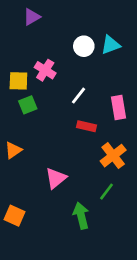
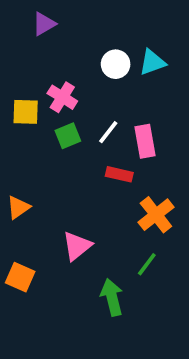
green square: (28, 105) -> (68, 136), moved
pink rectangle: (118, 108) -> (145, 141), moved
orange square: (14, 216) -> (20, 277), moved

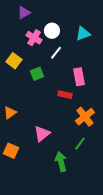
white circle: (116, 64) -> (52, 31), moved
pink cross: (62, 97) -> (34, 38), moved
yellow square: (26, 112) -> (14, 61), turned 35
white line: (108, 132) -> (56, 53), moved

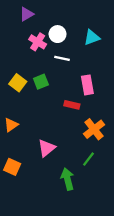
white line: (56, 53) -> (62, 58), turned 64
yellow square: (14, 61) -> (18, 83), moved

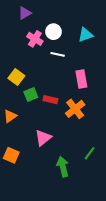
green square: (41, 82) -> (31, 94), moved
red rectangle: (72, 105) -> (50, 100), moved
orange cross: (94, 129) -> (75, 109), moved
green line: (89, 159) -> (90, 153), moved

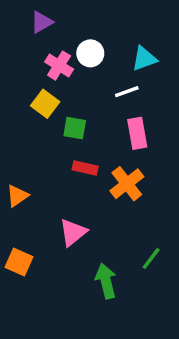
white line: (58, 54) -> (127, 92), moved, turned -32
yellow square: (16, 77) -> (45, 104), moved
green square: (31, 94) -> (75, 128), moved, turned 32

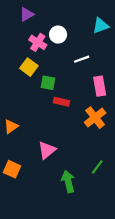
cyan triangle: (144, 59) -> (101, 26), moved
pink rectangle: (137, 133) -> (100, 86), moved
red rectangle: (85, 168) -> (61, 102), moved
orange cross: (127, 184) -> (95, 118), moved

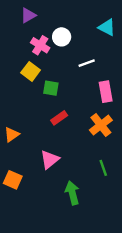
cyan triangle: (101, 26) -> (107, 27), turned 48
red rectangle: (61, 102) -> (59, 118), moved, turned -48
green line: (97, 167) -> (103, 168), moved, turned -56

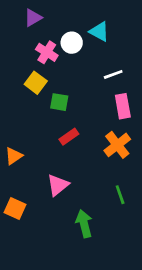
cyan triangle: (107, 27) -> (99, 32), moved
white line: (87, 63) -> (113, 74), moved

